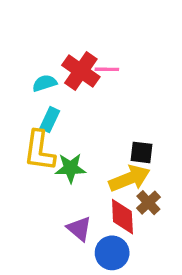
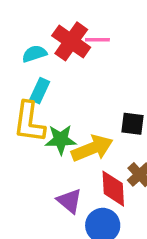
yellow arrow: (129, 178) -> (92, 148), moved

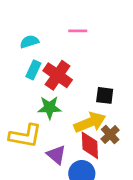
red cross: (71, 41) -> (58, 75), moved
yellow L-shape: (29, 122) -> (25, 136), moved, turned -88
yellow arrow: (92, 148) -> (90, 122), moved

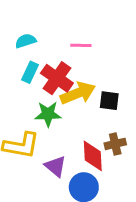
pink line: (78, 31) -> (81, 45), moved
yellow arrow: (90, 122) -> (78, 93), moved
brown cross: (110, 135) -> (115, 144), turned 30

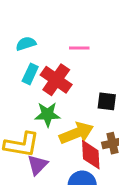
yellow arrow: (78, 93) -> (76, 133), moved
purple triangle: (55, 166) -> (37, 165), moved, turned 35

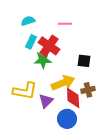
green star: (48, 114) -> (43, 60), moved
purple triangle: (37, 165) -> (46, 101), moved

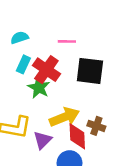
green star: (43, 60) -> (39, 88), turned 30
black square: (84, 61) -> (90, 71), moved, size x1.6
brown cross: (88, 90) -> (96, 126), turned 32

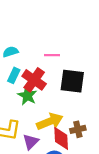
brown cross: (96, 126) -> (78, 129), turned -32

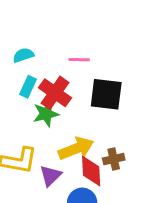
green star: (27, 96) -> (46, 114), turned 30

